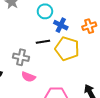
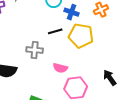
pink semicircle: (28, 77) -> (60, 68), moved

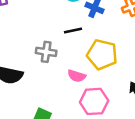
yellow pentagon: (81, 36) -> (102, 55), moved

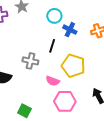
black line: (73, 31) -> (52, 46), turned -64

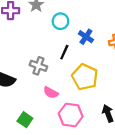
cyan circle: (54, 16) -> (60, 21), moved
pink semicircle: (53, 81) -> (51, 93), moved

